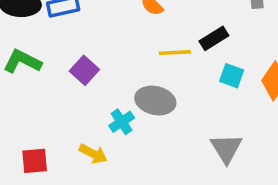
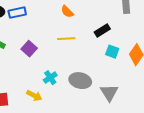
yellow line: (175, 53) -> (66, 39), moved
gray ellipse: (155, 100) -> (80, 81), moved

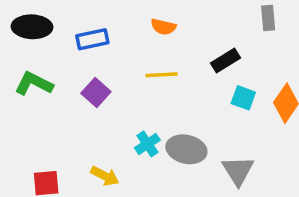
orange semicircle: (67, 12) -> (163, 27), turned -32
blue rectangle: (17, 13) -> (92, 39), moved
cyan cross: (50, 78) -> (147, 144), moved

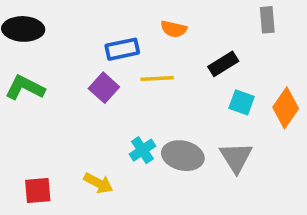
orange semicircle: (163, 27) -> (174, 29), moved
blue rectangle: (92, 39) -> (122, 49), moved
purple square: (96, 92) -> (104, 88), moved
gray triangle: (238, 171) -> (236, 157), moved

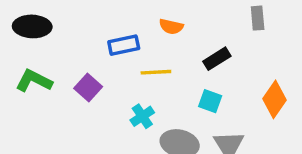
purple square: (104, 88) -> (88, 87), moved
cyan square: (242, 102) -> (210, 101), moved
cyan cross: (142, 150) -> (142, 116), moved

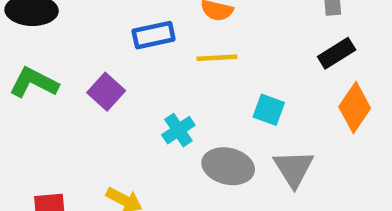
black rectangle: (217, 59) -> (337, 53), moved
yellow line: (156, 72) -> (217, 58), moved

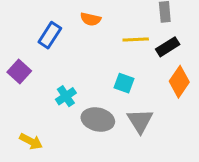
blue rectangle: (154, 35) -> (50, 35), turned -45
yellow line: (217, 58) -> (136, 39), moved

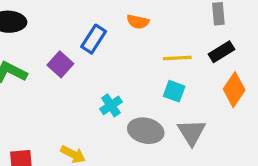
yellow line: (136, 39) -> (177, 58), moved
purple square: (19, 72) -> (60, 64), moved

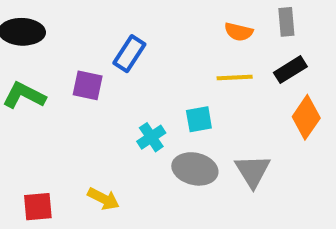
orange semicircle: (138, 22) -> (239, 32), moved
purple square: (60, 64) -> (88, 85), turned -30
cyan square: (174, 91) -> (199, 119), moved, turned -30

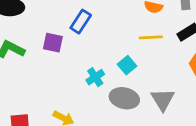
cyan square: (199, 119) -> (127, 65), turned -30

